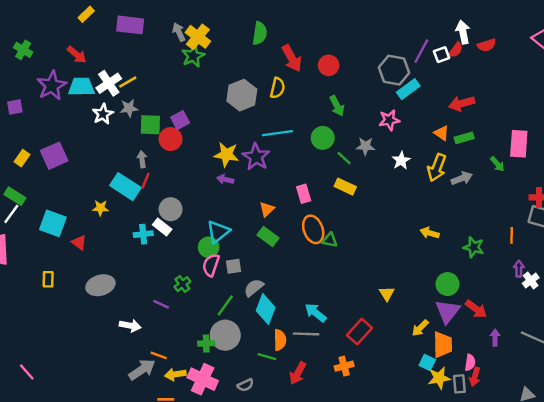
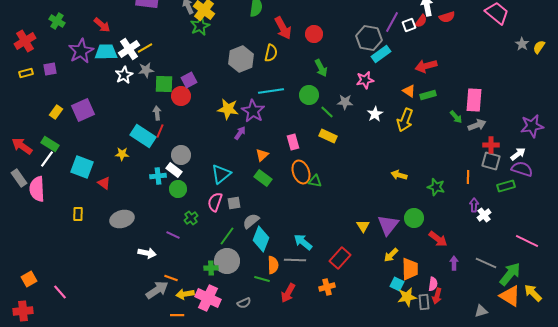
gray arrow: (462, 178) -> (477, 125), moved
purple arrow: (225, 179) -> (240, 133), moved, turned 112
green circle: (209, 247) -> (178, 189), moved
purple triangle: (447, 311) -> (388, 225), moved

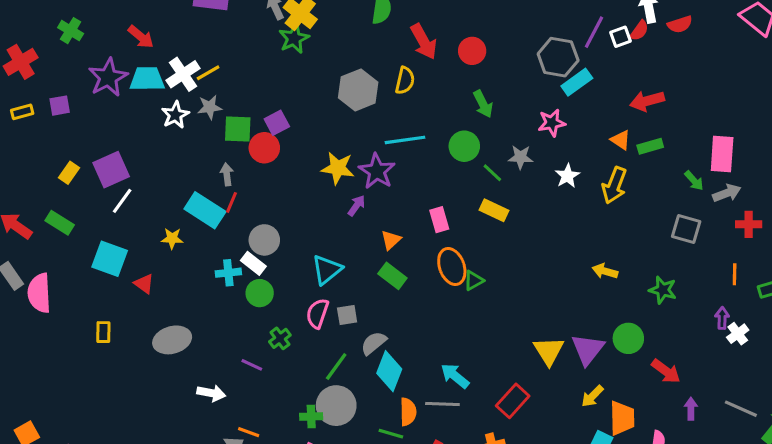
white line: (47, 159) -> (122, 201), moved
gray square: (491, 161) -> (686, 229), moved
orange line: (468, 177) -> (735, 274), moved
green triangle: (315, 181) -> (474, 281), turned -40
yellow triangle: (363, 226) -> (549, 351), size x1.5

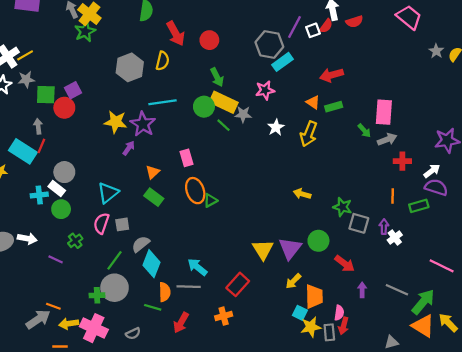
yellow rectangle: (494, 210) -> (224, 102), moved, size x1.4
gray square: (686, 229) -> (359, 223), moved
white arrow: (211, 393) -> (27, 239), moved

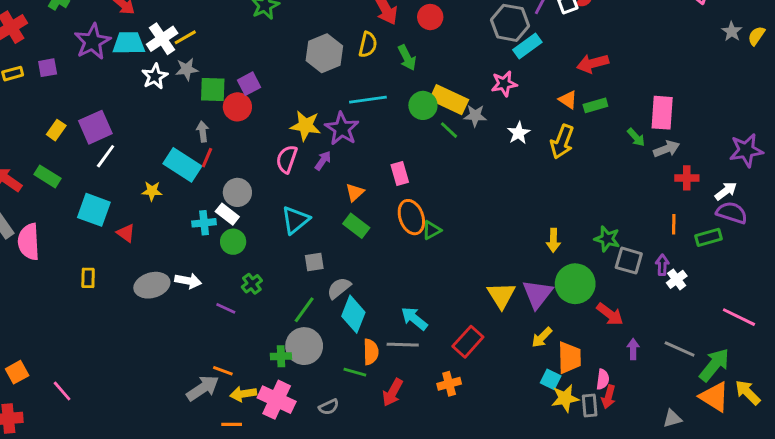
green arrow: (217, 77) -> (407, 58), moved
yellow arrow: (302, 194) -> (553, 240), moved, turned -105
pink semicircle: (101, 223) -> (287, 159), moved
green circle: (318, 241) -> (575, 284), size x1.4

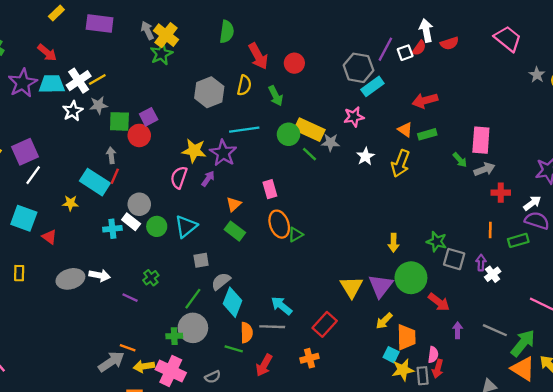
green circle: (233, 242) -> (157, 226), moved

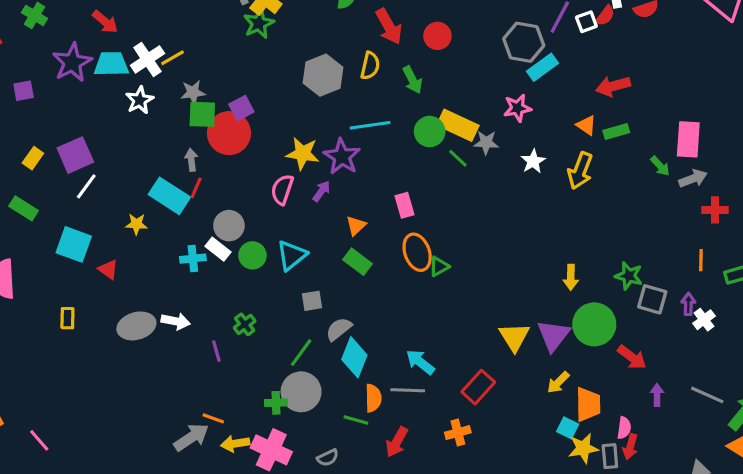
gray star: (98, 105) -> (193, 92), moved
red circle: (139, 135) -> (229, 133), size x1.4
purple line: (130, 298) -> (216, 351), turned 49

